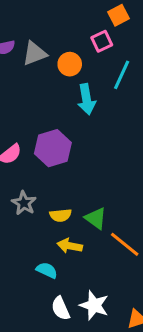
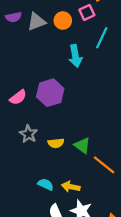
orange circle: (70, 64) -> (63, 21), moved
yellow arrow: (70, 246) -> (71, 187), moved

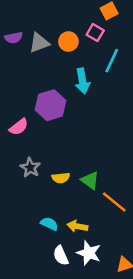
pink square: (87, 12) -> (95, 33), turned -35
purple hexagon: (50, 93) -> (51, 105), moved

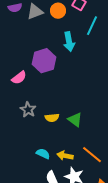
orange line: (114, 202) -> (92, 155), moved

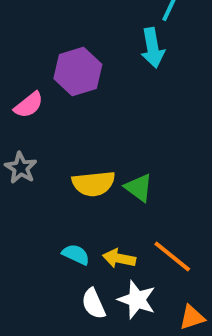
cyan arrow: (69, 42) -> (153, 48), moved
gray star: (28, 110) -> (21, 168), moved
yellow semicircle: (52, 118) -> (94, 184), size x1.5

